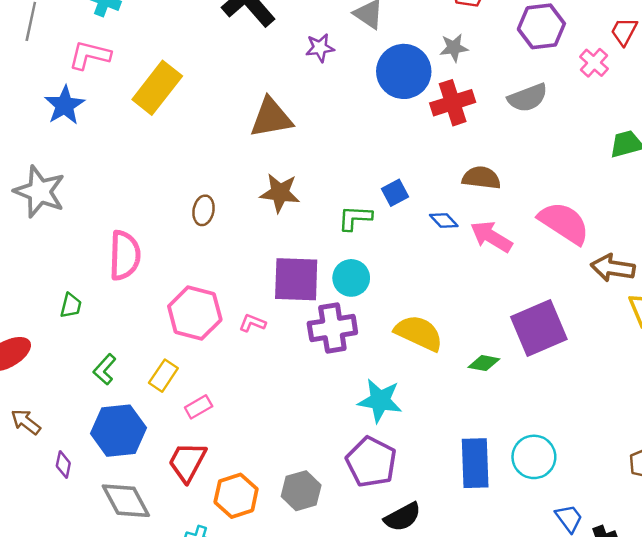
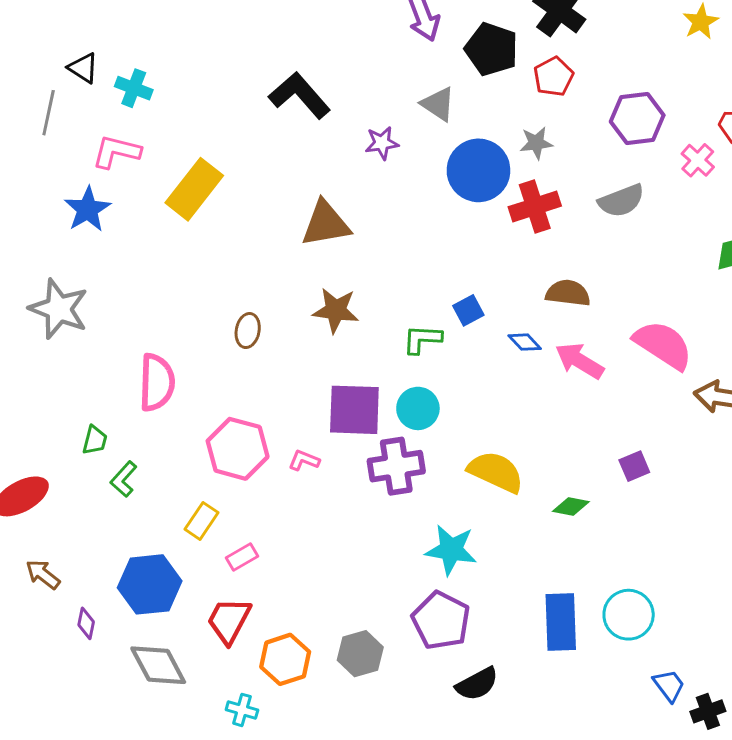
purple square: (539, 328) -> (634, 466), size x0.5
green L-shape: (105, 369) -> (124, 479), moved

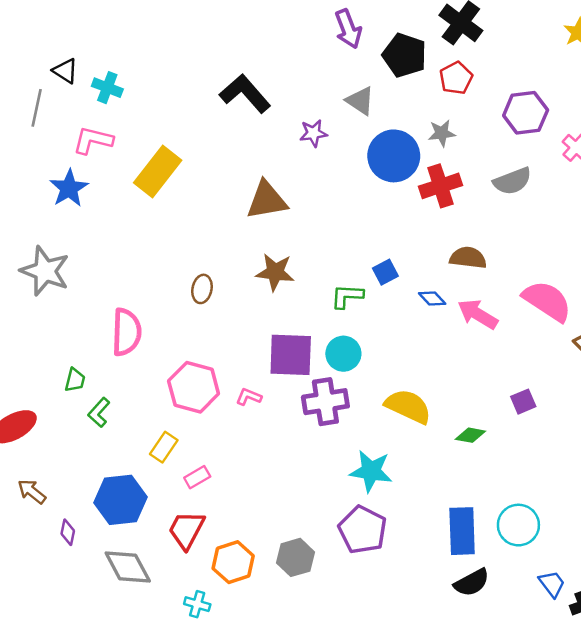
black semicircle: (477, 684) -> (472, 583), moved

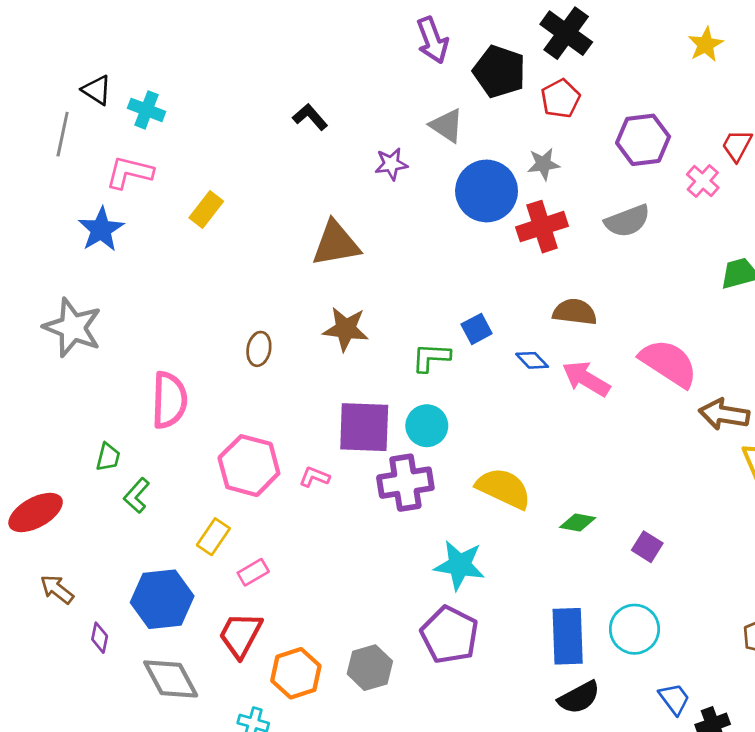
black L-shape: (245, 94) -> (310, 117), size x0.6
yellow rectangle: (158, 171) -> (206, 209), size x0.6
purple square: (523, 402) -> (647, 547), moved, turned -35

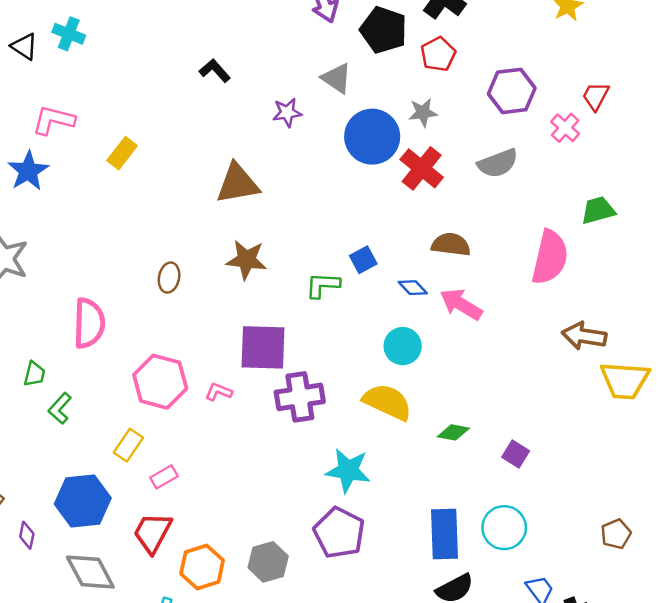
cyan cross: (147, 110) -> (69, 34), moved
red cross: (542, 227) -> (422, 168), turned -33
pink semicircle: (669, 363) -> (550, 257), moved, turned 70
cyan circle: (427, 426) -> (403, 346), moved

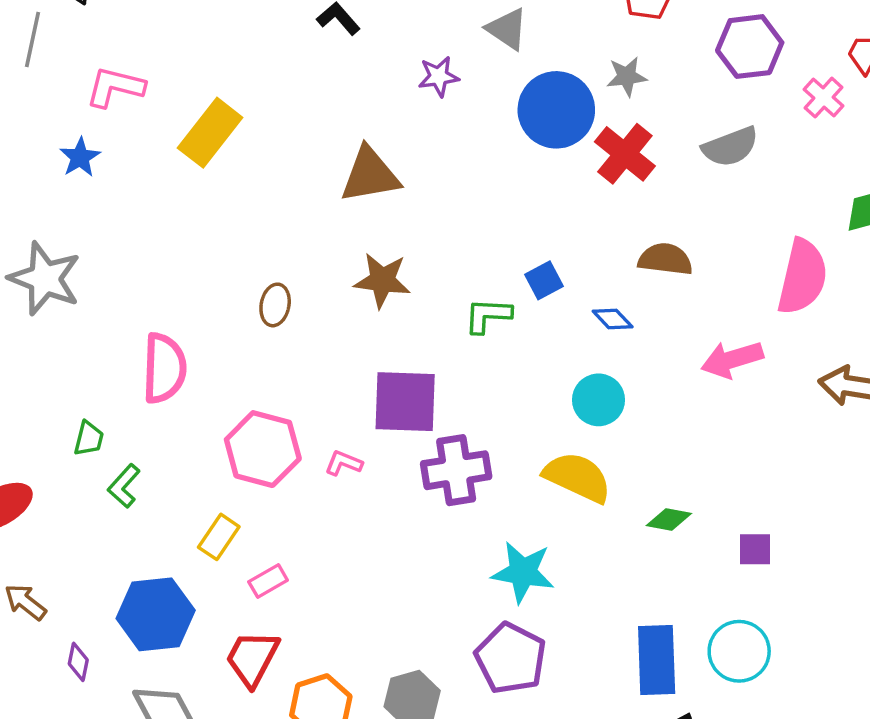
yellow rectangle: (122, 153) -> (210, 133), size x1.5
blue star: (28, 171) -> (80, 157), size x0.7
pink arrow: (461, 304) -> (732, 359), moved, turned -48
purple square: (516, 454) -> (755, 549), turned -32

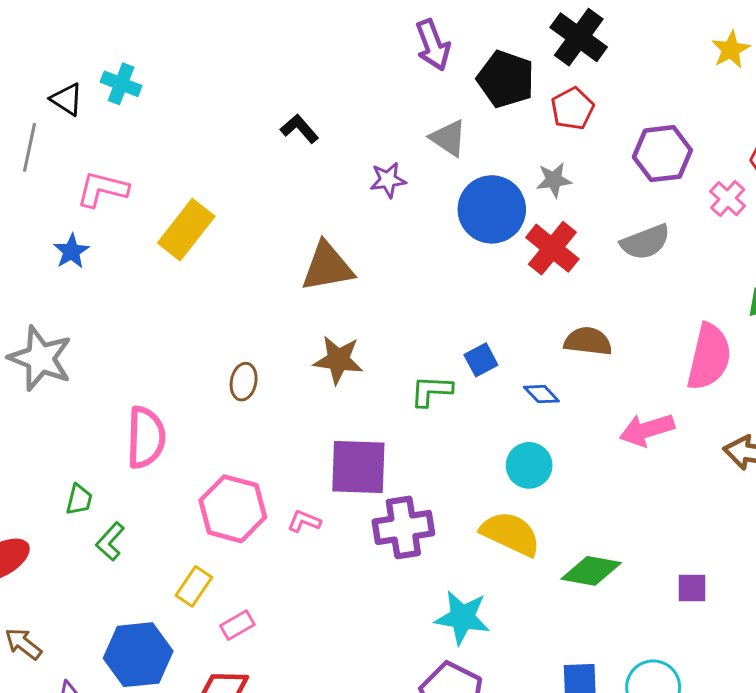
green diamond: (669, 519) -> (591, 571), size x1.5
purple square: (755, 549) -> (692, 588), moved

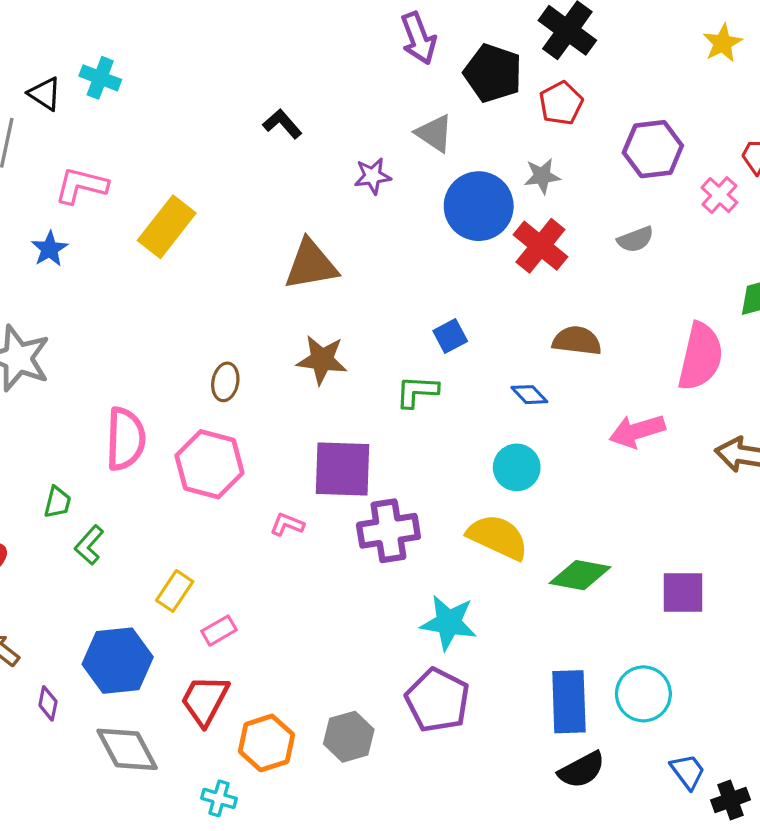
gray semicircle: (645, 242) -> (635, 239), size x0.7
blue square: (481, 360) -> (450, 336), moved
pink hexagon: (233, 509) -> (209, 464), moved
purple square: (692, 588) -> (683, 593), size x1.4

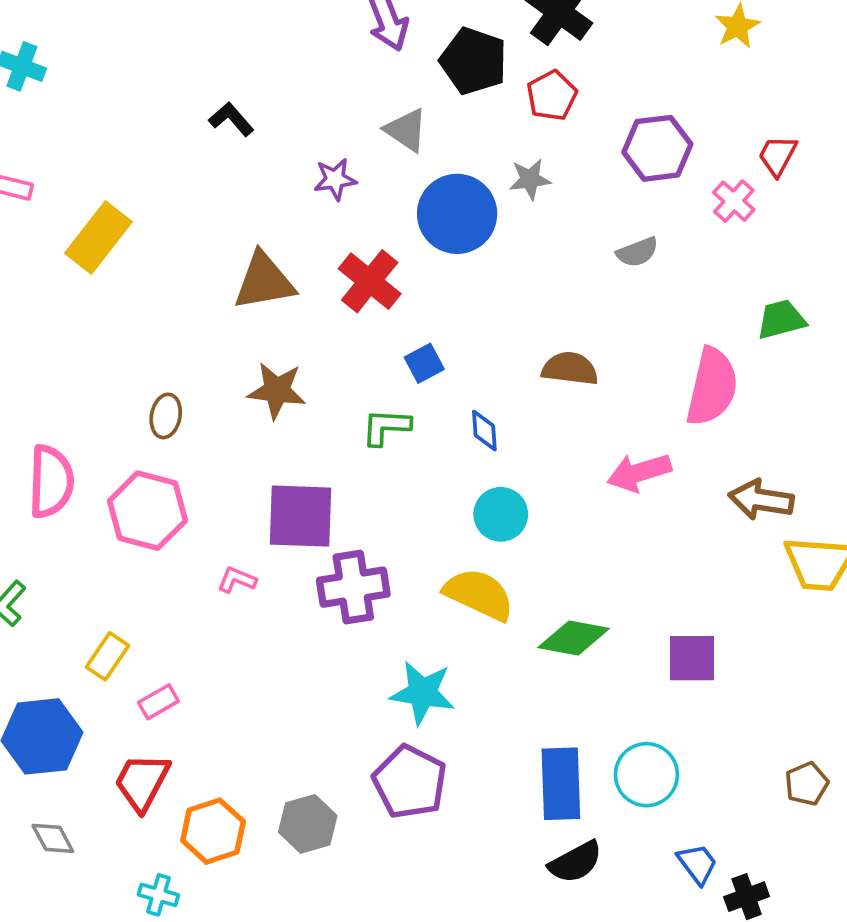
red cross: (540, 246) -> (370, 281), moved
blue diamond: (529, 395) -> (484, 431), moved, turned 39
gray diamond: (127, 749) -> (53, 838), size x0.6

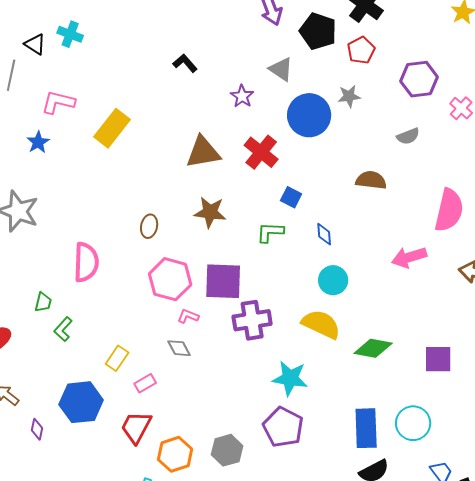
purple star: (335, 179) -> (242, 96), turned -30
blue square: (424, 363) -> (291, 197), turned -35
brown semicircle: (570, 369) -> (371, 180), moved
pink hexagon: (148, 511) -> (170, 279), moved
gray diamond: (53, 838) -> (179, 348), moved

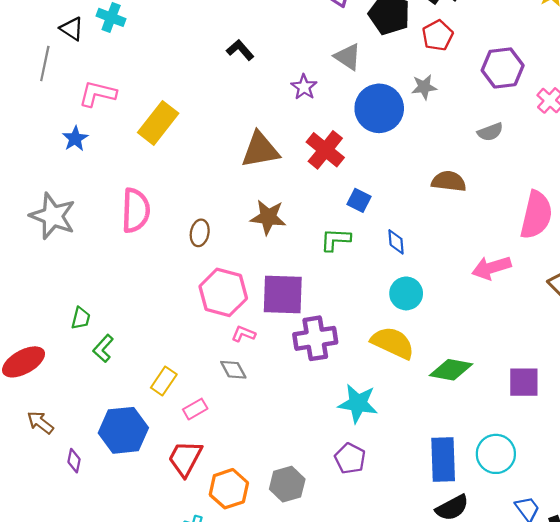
pink semicircle: (86, 262) -> (136, 210), moved
purple pentagon: (283, 427) -> (350, 458), size x0.7

